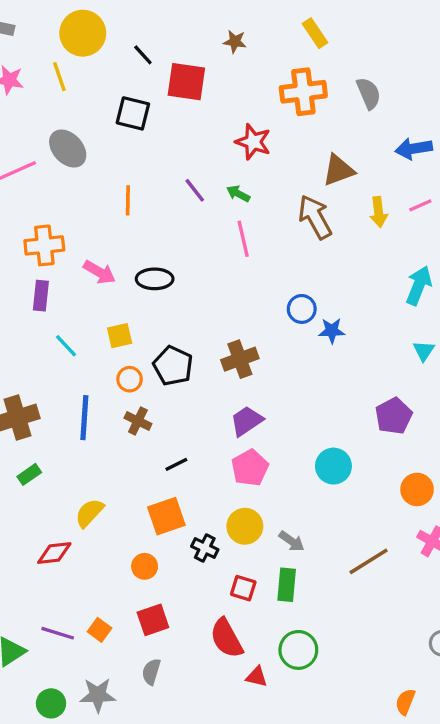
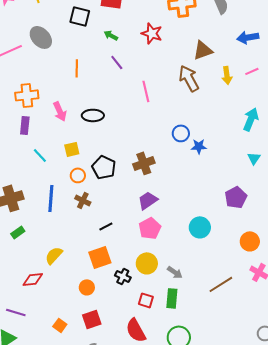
green arrow: (238, 194) -> (111, 35), moved
pink arrow: (99, 272) -> (60, 111), turned 36
purple line: (58, 633) -> (16, 312), moved

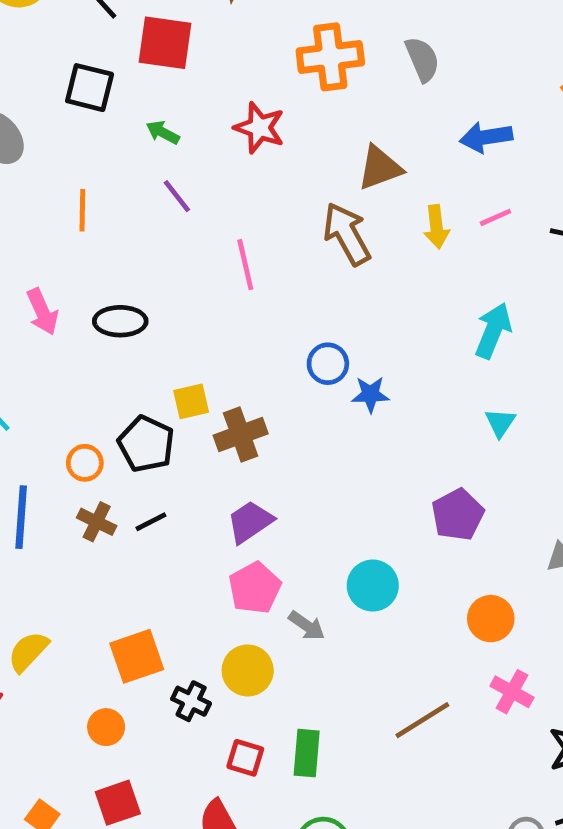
yellow square: (72, 149) -> (191, 401), moved
black line: (106, 226) -> (151, 522), moved
gray arrow: (175, 272) -> (307, 626), moved

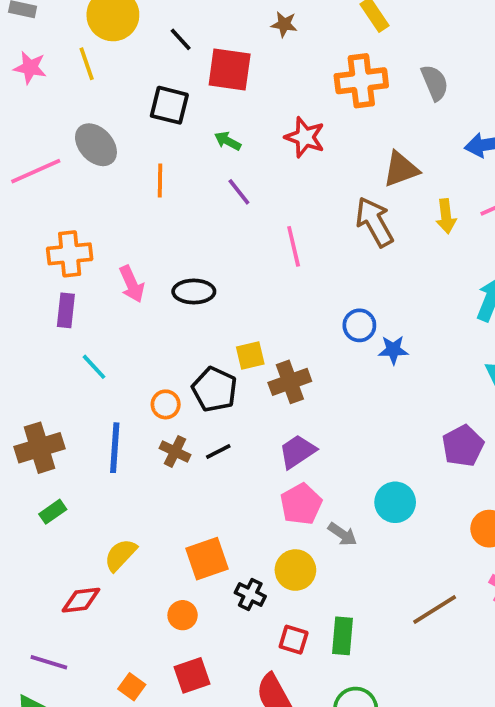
orange line: (82, 210) -> (160, 180), moved

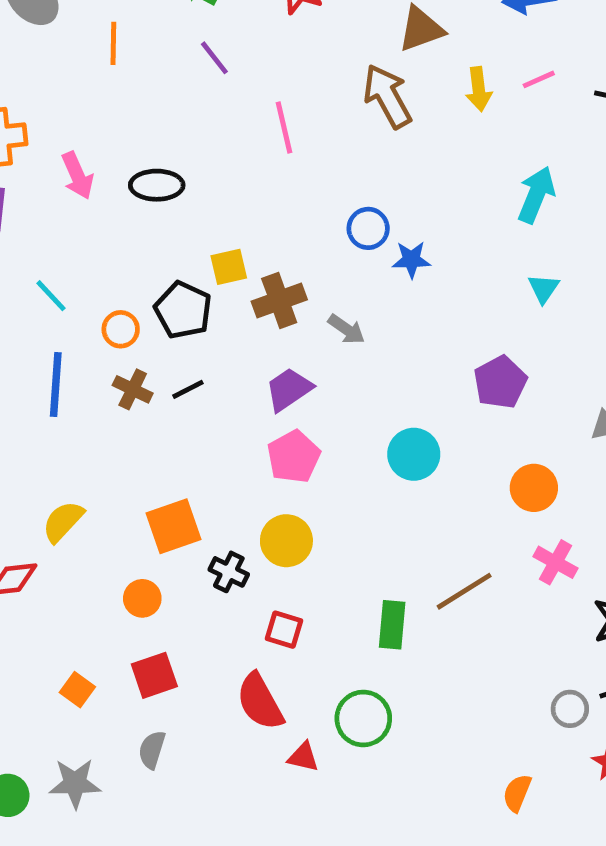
cyan line: (94, 367) -> (51, 296), moved
gray arrow: (342, 534) -> (346, 329), moved
green rectangle: (342, 636) -> (392, 625), moved

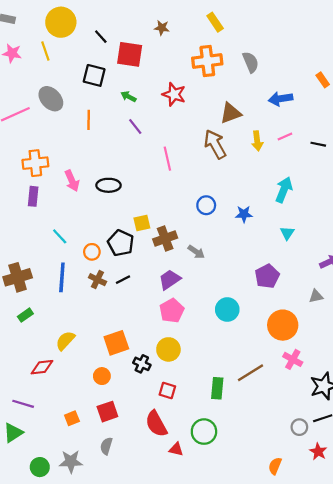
blue star: (411, 260) -> (244, 214), moved
orange circle: (534, 488) -> (283, 325), size x1.4
orange square: (77, 690) -> (72, 418), turned 32

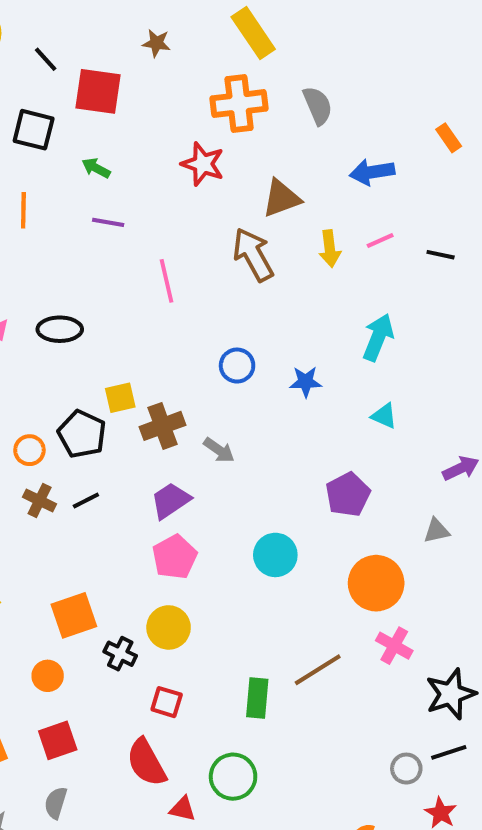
yellow rectangle: (215, 22) -> (253, 33), size x1.4
red star: (174, 94) -> (203, 164), moved
purple line: (135, 126) -> (108, 222), turned -42
cyan triangle: (287, 233) -> (384, 416), turned -40

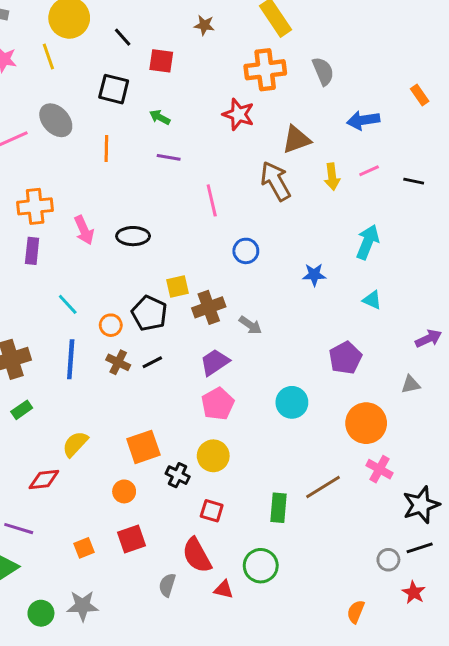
red square: (98, 91) -> (161, 61), size x0.7
blue circle: (237, 366) -> (246, 251), moved
gray semicircle: (56, 803) -> (167, 585), moved

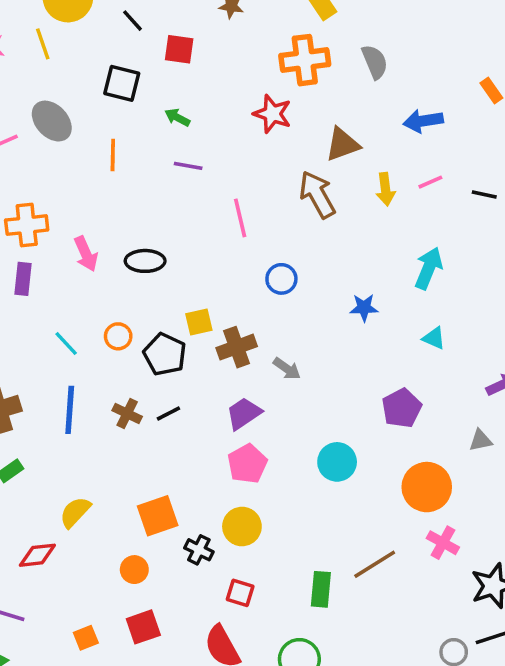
orange circle: (111, 325) -> (118, 336), moved

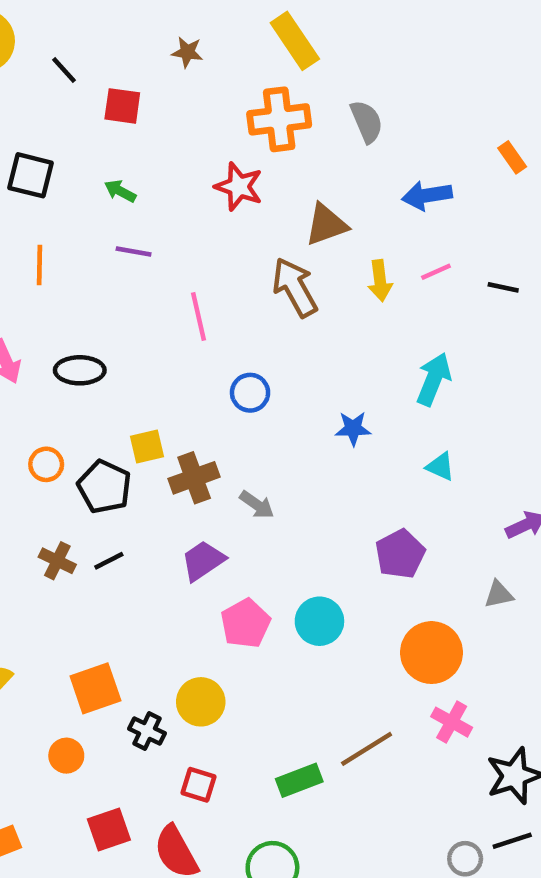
black square: (122, 83) -> (30, 175), moved
orange line: (113, 155) -> (39, 265), moved
pink pentagon: (247, 464) -> (246, 623), moved
green rectangle: (321, 589) -> (299, 780), turned 64
red square: (143, 627) -> (109, 830), moved

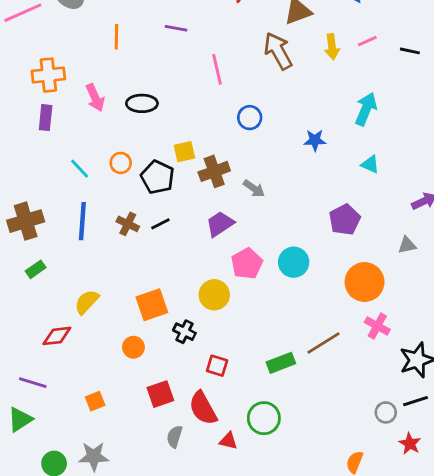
yellow circle: (201, 702) -> (214, 295), moved

